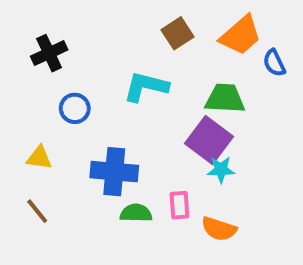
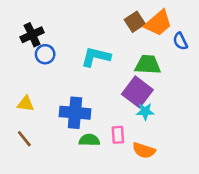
brown square: (177, 33) -> (135, 22), moved
blue circle: (75, 108) -> (45, 54), moved

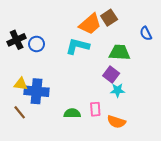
orange trapezoid: (158, 23) -> (90, 24), moved
black cross: (32, 35) -> (17, 40), moved
purple square: (137, 92) -> (111, 74), size x0.7
blue cross: (75, 113) -> (37, 91), moved

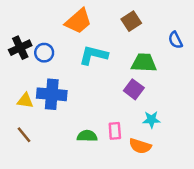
orange trapezoid: (90, 24) -> (78, 21), moved
cyan star: (117, 90) -> (151, 120), moved
blue cross: (37, 91) -> (52, 94), moved

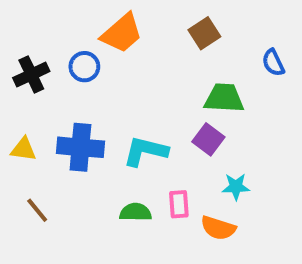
blue circle: (44, 53) -> (84, 67), moved
cyan L-shape: (93, 55) -> (145, 151), moved
yellow triangle: (25, 101) -> (23, 149), moved

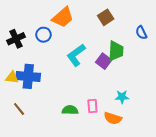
green trapezoid: (224, 98) -> (116, 51), turned 90
purple square: (208, 139) -> (104, 61), moved
blue cross: (80, 147) -> (28, 76), moved
cyan L-shape: (145, 151) -> (76, 55), moved, turned -50

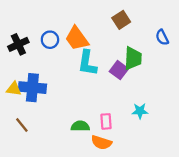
orange trapezoid: (63, 17) -> (77, 39), moved, turned 95
cyan L-shape: (76, 55) -> (87, 63), turned -45
orange semicircle: (113, 118) -> (101, 142), moved

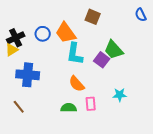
brown square: (121, 20) -> (93, 17), moved, turned -35
blue semicircle: (162, 37) -> (141, 15), moved
green trapezoid: (133, 58) -> (114, 50), turned 135
yellow triangle: (14, 89) -> (12, 50), moved, turned -40
orange semicircle: (101, 142) -> (77, 84), moved, turned 30

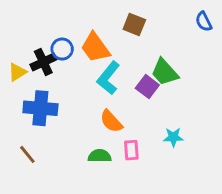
black cross: (16, 38) -> (43, 62), moved
cyan L-shape: (75, 54) -> (108, 78), turned 30

